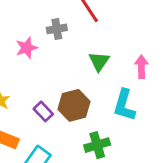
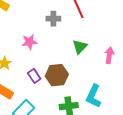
pink star: (27, 48) -> (29, 42), moved
cyan L-shape: (124, 105) -> (93, 96), moved

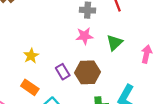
pink star: (29, 42) -> (84, 36), moved

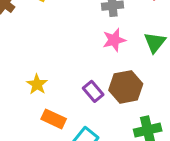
yellow star: (31, 56) -> (37, 84), moved

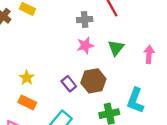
orange rectangle: (54, 119) -> (27, 102), moved

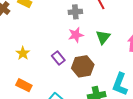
yellow star: (27, 78) -> (23, 53), moved
purple rectangle: (69, 84) -> (58, 58), moved

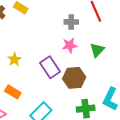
purple rectangle: (58, 58) -> (50, 67), size x1.5

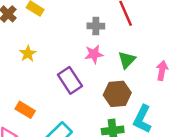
yellow star: (15, 59) -> (28, 54), moved
brown hexagon: (74, 78) -> (117, 94), moved

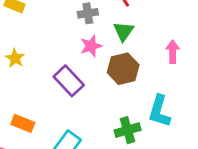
green triangle: (127, 60) -> (124, 31), moved
brown hexagon: (117, 94) -> (123, 69), moved

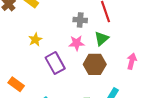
yellow star: (15, 58) -> (35, 40), moved

